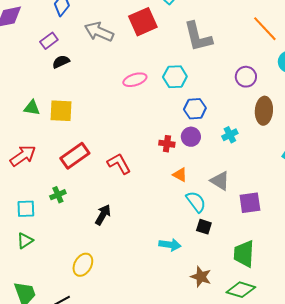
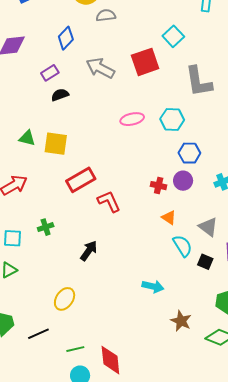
red rectangle: (75, 156) -> (81, 180), moved
black square: (204, 227) -> (205, 262), moved

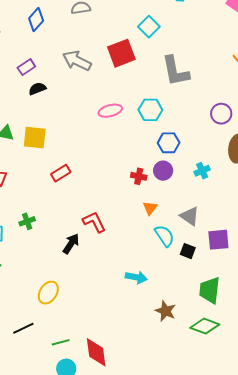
blue diamond: (66, 38) -> (36, 19), moved
red rectangle: (81, 180) -> (61, 173), size x0.7
red L-shape: (109, 201) -> (94, 222), moved
orange triangle: (169, 218) -> (150, 208), turned 35

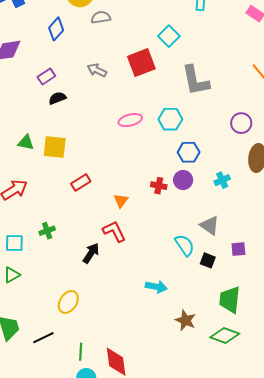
gray arrow: (77, 61) -> (97, 70), size x0.7
orange triangle: (150, 208) -> (121, 201), moved
purple square: (218, 240) -> (238, 249), size x0.7
green line: (61, 342) -> (81, 352), turned -72

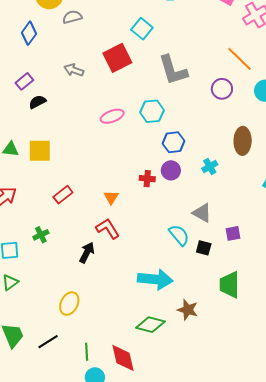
purple circle: (241, 123) -> (222, 89), moved
red rectangle: (81, 182) -> (63, 195), moved
cyan arrow: (156, 287) -> (155, 279), size x1.6
green diamond: (225, 335) -> (150, 325), moved

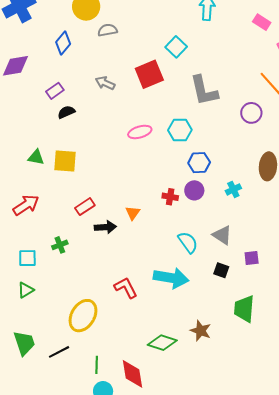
red L-shape: (108, 229) -> (126, 288), moved
cyan semicircle: (179, 235) -> (188, 242), moved
black arrow: (87, 253) -> (105, 227), moved, turned 55
cyan arrow: (155, 279) -> (171, 278), moved
yellow ellipse: (69, 304) -> (83, 316), size x1.4

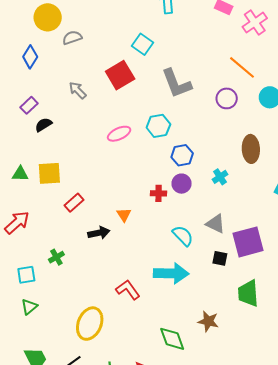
gray arrow: (105, 83) -> (78, 90), turned 30
red rectangle: (85, 207) -> (74, 203), moved
purple square: (252, 258) -> (248, 242), size x2.0
green diamond: (162, 343) -> (172, 339), turned 60

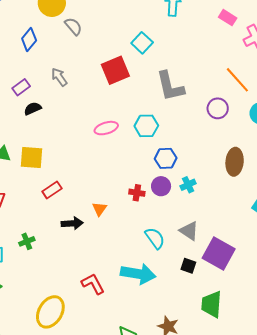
gray semicircle: (72, 38) -> (73, 26), turned 60
gray arrow: (78, 90) -> (59, 77), moved
cyan cross: (220, 177) -> (188, 185), moved
purple square: (248, 242) -> (219, 253), turned 36

